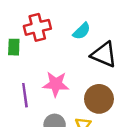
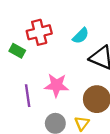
green rectangle: (14, 47) -> (17, 51), turned -63

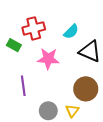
pink star: (56, 85) -> (48, 59), moved

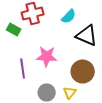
pink star: (48, 59) -> (47, 56), moved

